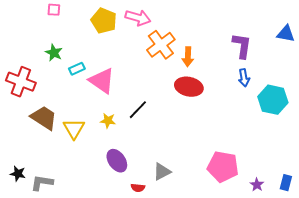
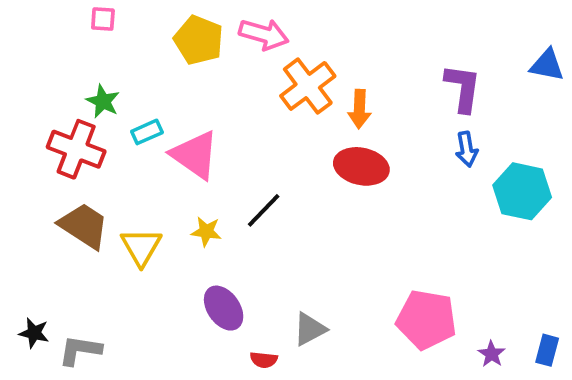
red cross: (21, 82) -> (76, 149), moved

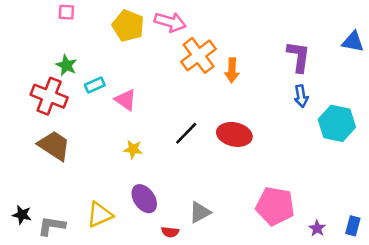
pink triangle: (195, 155) -> (126, 100), size x0.7
red ellipse: (361, 166) -> (234, 134), moved
black line: (264, 210) -> (186, 133), moved
yellow triangle: (141, 247) -> (100, 215), moved, turned 36

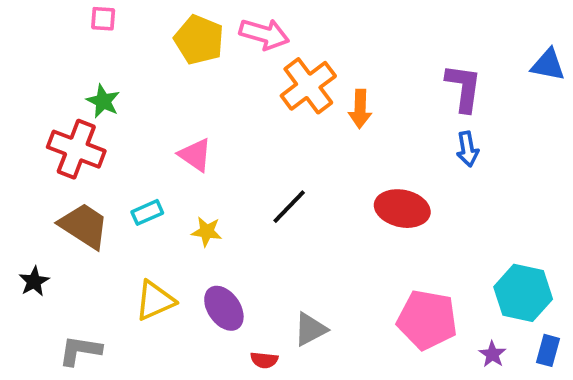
cyan rectangle: (95, 85) -> (147, 212), moved
cyan hexagon: (337, 123) -> (523, 293), moved
red ellipse: (234, 134) -> (402, 209), moved
black star: (22, 215) -> (34, 281), moved, turned 30
yellow triangle: (100, 215) -> (155, 301), moved

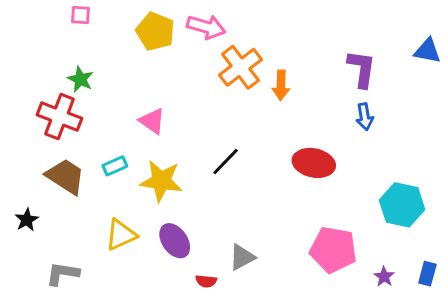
yellow star: (207, 232) -> (161, 181), size x1.8
cyan hexagon: (523, 293) -> (402, 205), moved

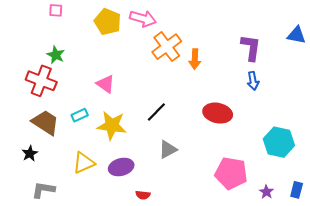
black star: (27, 220) -> (30, 154), moved
purple ellipse: (175, 241) -> (121, 167), turned -70
gray triangle: (242, 257) -> (168, 149), moved

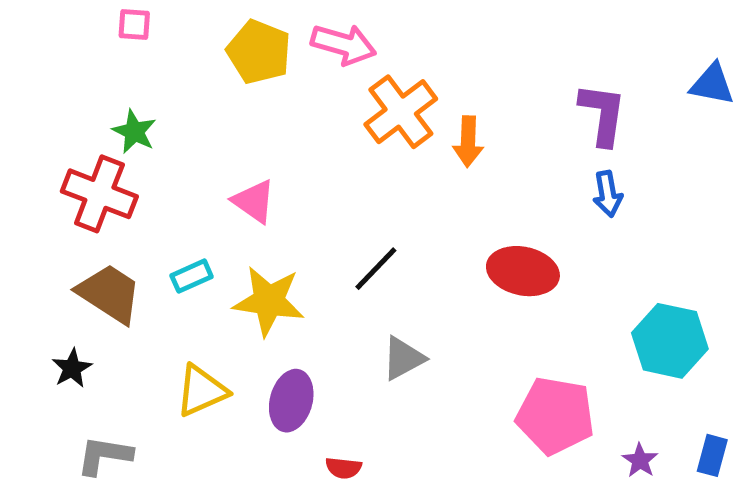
purple ellipse: (121, 167) -> (291, 401), turned -60

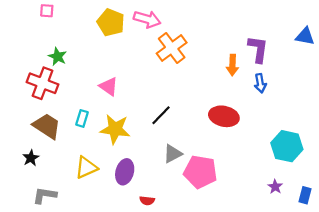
pink square: (134, 24) -> (47, 11), moved
orange arrow: (468, 142) -> (232, 65), moved
cyan rectangle: (192, 276) -> (82, 118), turned -49
pink pentagon: (555, 416) -> (200, 172), moved
purple star: (640, 460) -> (275, 187), moved

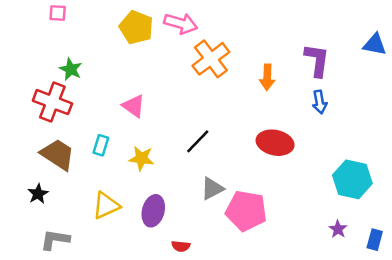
orange arrow: (232, 65) -> (267, 77), moved
yellow star: (115, 129) -> (141, 158), size x0.7

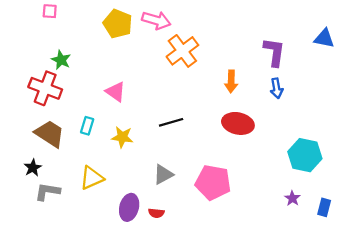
orange arrow: (267, 77) -> (231, 82), moved
black line: (198, 141) -> (171, 122), turned 30
gray triangle: (212, 189) -> (163, 174), moved
purple ellipse: (153, 211) -> (129, 207), moved
gray L-shape: (55, 240) -> (47, 192), moved

